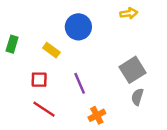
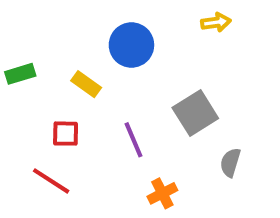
green rectangle: (12, 44) -> (20, 74), turned 56
gray square: (132, 70) -> (195, 113), moved
red line: (44, 109) -> (51, 181), moved

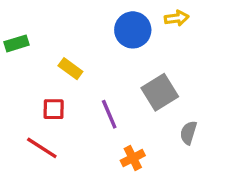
blue circle: (131, 45) -> (133, 30), moved
green rectangle: (20, 74) -> (17, 43), moved

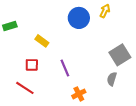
yellow arrow: (177, 18) -> (105, 11), turned -56
gray square: (160, 92) -> (120, 55), moved

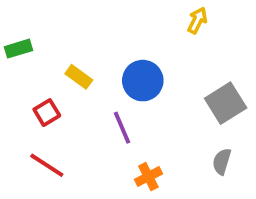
blue circle: (79, 18) -> (143, 81), moved
red square: (32, 65) -> (47, 113), moved, turned -32
gray semicircle: (112, 79) -> (222, 161), moved

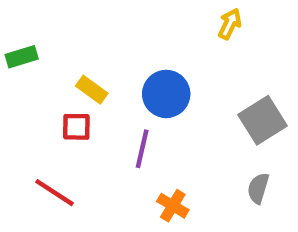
red square: (47, 113) -> (76, 127), moved, turned 32
purple line: (122, 128) -> (142, 149), turned 36
orange cross: (148, 177) -> (173, 206), turned -32

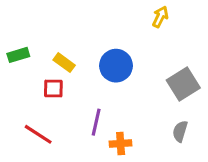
green rectangle: (22, 57) -> (18, 55), moved
purple line: (142, 149) -> (96, 122), moved
orange cross: (173, 206) -> (121, 143), turned -35

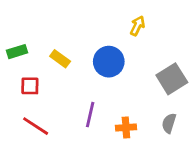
yellow arrow: (160, 17) -> (137, 26), moved
red square: (53, 89) -> (30, 86), moved
orange cross: (121, 143) -> (126, 128), moved

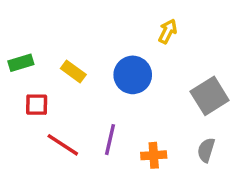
red line: (36, 126) -> (63, 145), moved

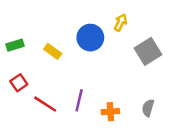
blue circle: (133, 75) -> (90, 38), moved
gray square: (210, 96) -> (148, 51), moved
red square: (37, 105) -> (19, 83), moved, turned -36

